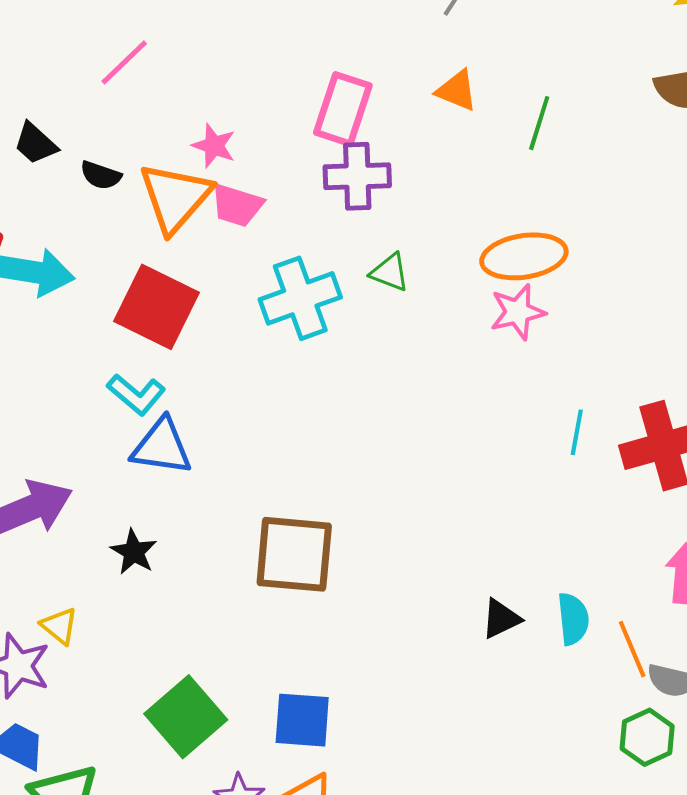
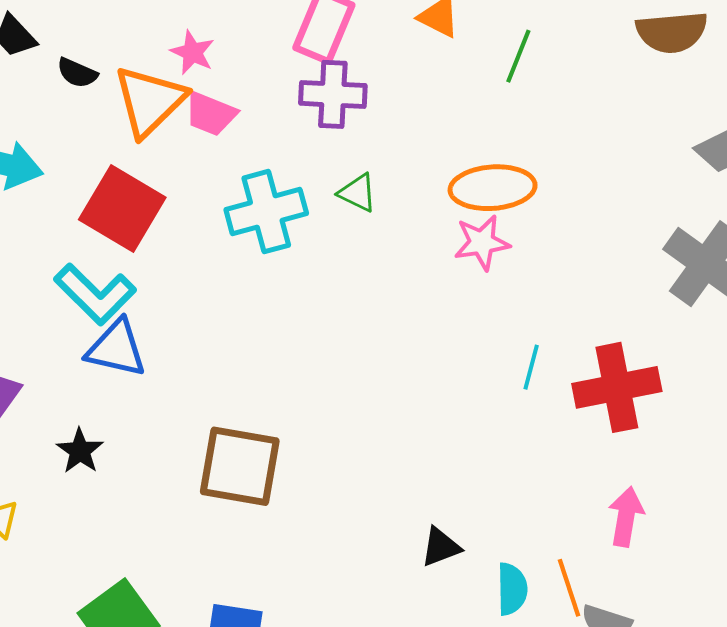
cyan L-shape: (136, 394) -> (95, 294), size x1.4
cyan semicircle: (573, 619) -> (512, 589), moved

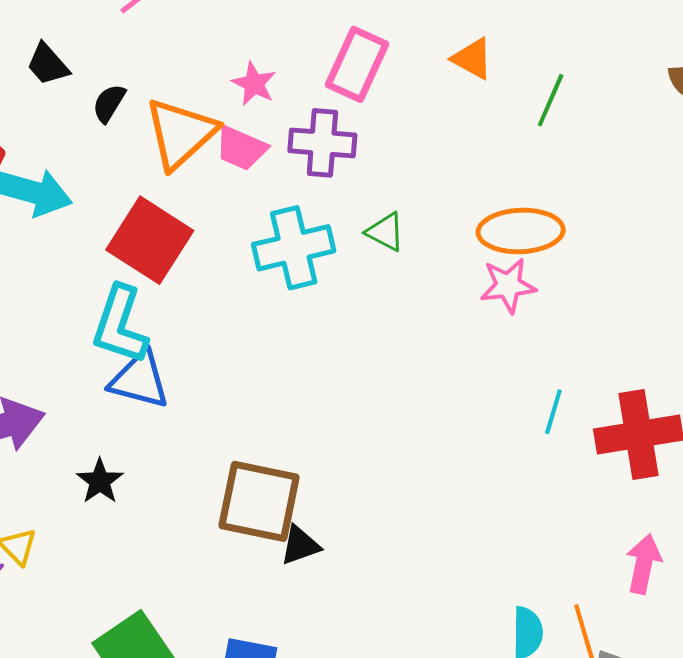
pink star: (192, 52) -> (254, 84), moved
black semicircle: (77, 73) -> (109, 103), turned 96
purple cross: (333, 94) -> (322, 143), moved
cyan L-shape: (95, 294) -> (120, 325), turned 62
black triangle: (441, 547) -> (300, 545), moved

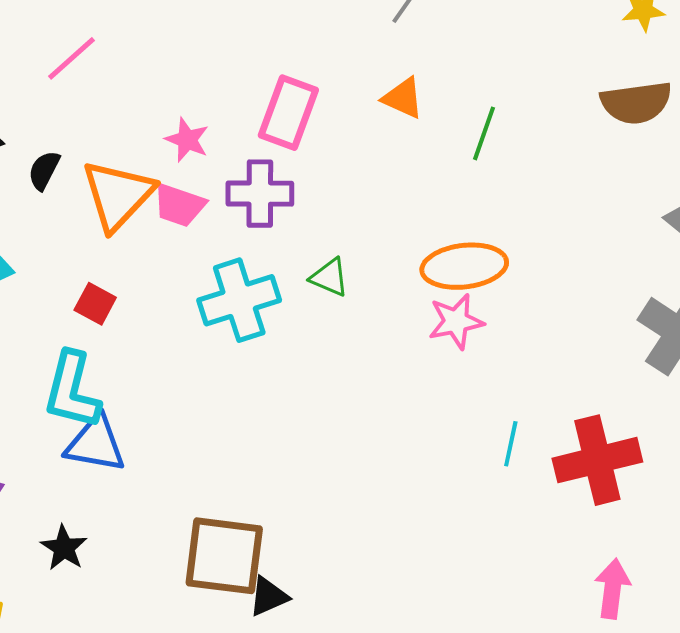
red square: (150, 240) -> (95, 304), size x0.5

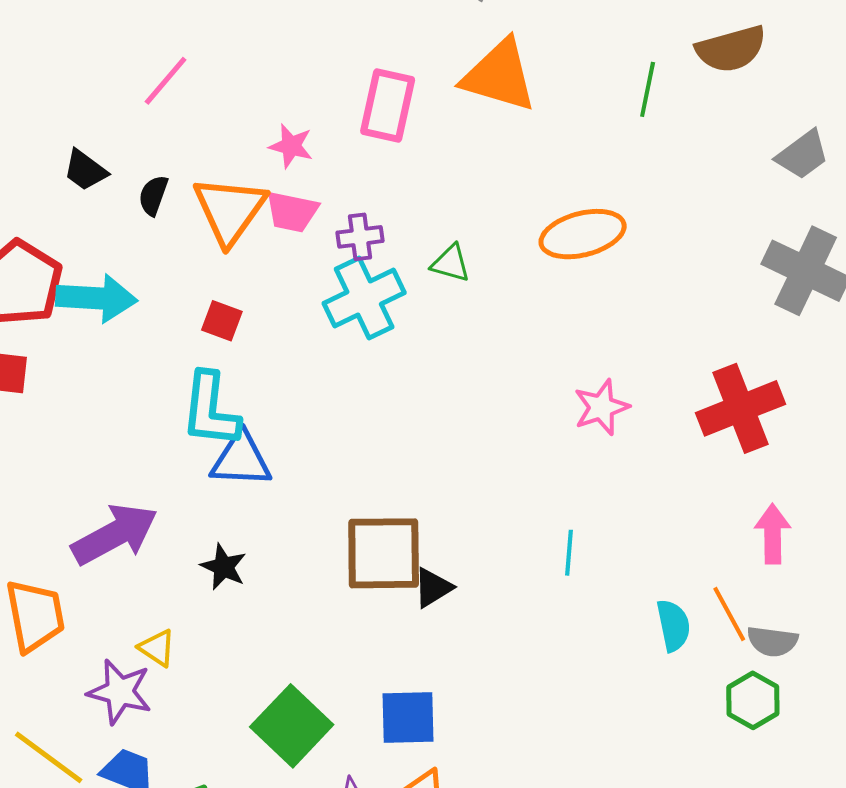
orange triangle: (403, 98) -> (499, 76), size x1.8
green line: (484, 133) -> (648, 89), moved
purple cross: (260, 194) -> (360, 237), moved, size x0.7
pink star: (456, 321) -> (601, 407), moved
cyan line: (511, 444) -> (569, 553), moved

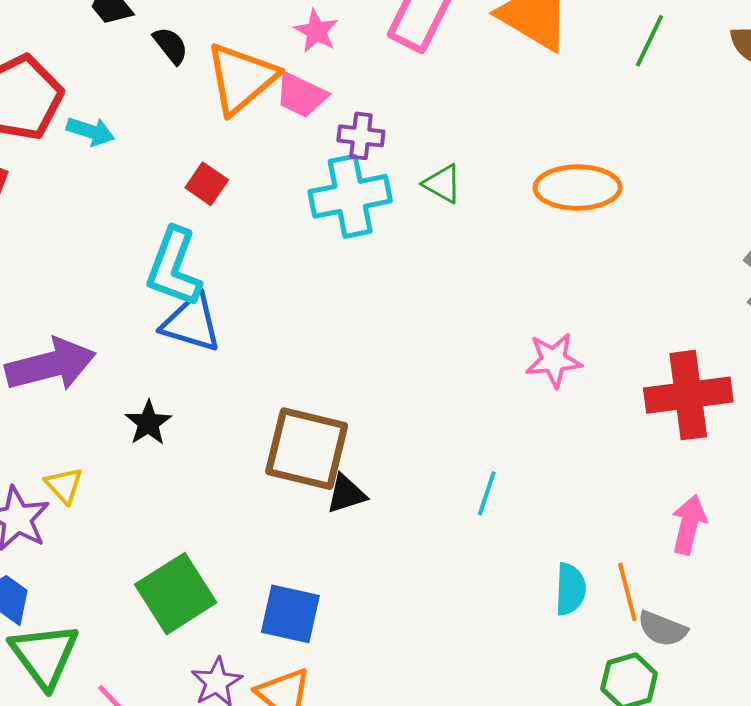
green line: (648, 89) -> (650, 41), moved
black semicircle: (153, 195) -> (171, 45), turned 108
cyan arrow: (96, 298) -> (90, 131), size x0.6

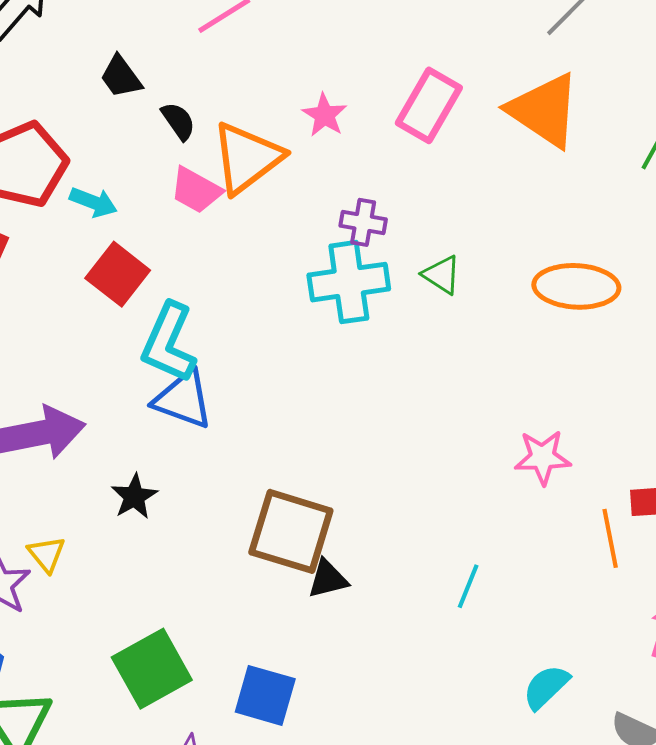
pink trapezoid: (301, 95) -> (196, 190), moved
red square: (207, 184) -> (118, 274), moved, size x1.5
cyan semicircle: (570, 589) -> (546, 687), turned -140
orange line: (627, 592) -> (610, 538), moved

